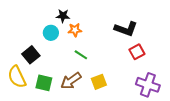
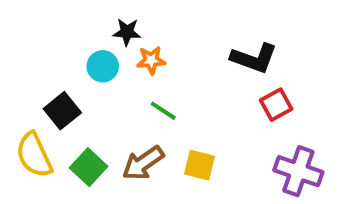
yellow square: (99, 82) -> (200, 165), turned 35
green square: (44, 83) -> (89, 167), turned 30

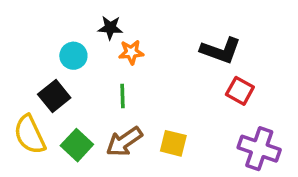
cyan circle: (103, 66) -> (73, 56), moved
red square: (276, 105) -> (240, 91), turned -32
green line: (163, 111) -> (123, 96), moved, turned 55

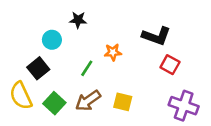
orange star: (131, 52) -> (113, 52), moved
green line: (123, 96) -> (87, 68), turned 35

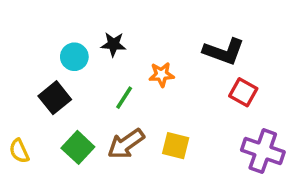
black star: (78, 20) -> (113, 44), moved
yellow semicircle: (21, 96) -> (19, 151), moved, size x0.6

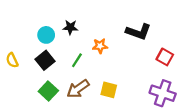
red square: (243, 92) -> (165, 57), moved
black square: (55, 98) -> (45, 60), moved
yellow semicircle: (19, 151) -> (12, 60), moved

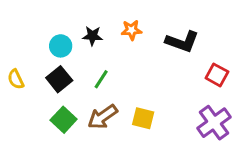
orange star: (100, 46) -> (132, 30), moved
purple cross: (163, 93) -> (214, 123), turned 35

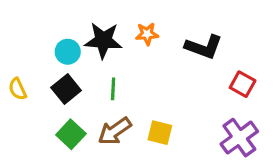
black star: (92, 36) -> (103, 40), size x1.6
green line: (101, 79) -> (113, 89), turned -30

